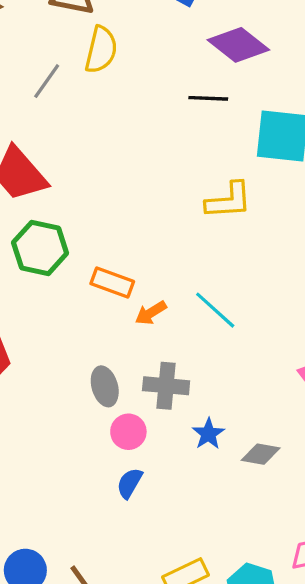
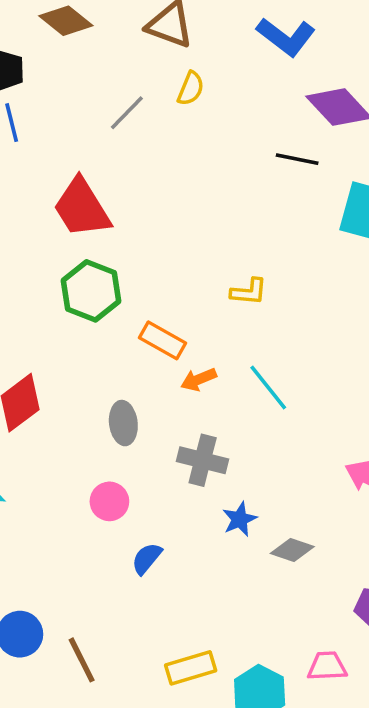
yellow semicircle: (101, 50) -> (191, 89), size x0.7
yellow L-shape: (229, 201) -> (249, 292), moved, size x0.7
gray ellipse: (105, 386) -> (123, 423), moved
pink circle: (128, 432) -> (109, 501), moved

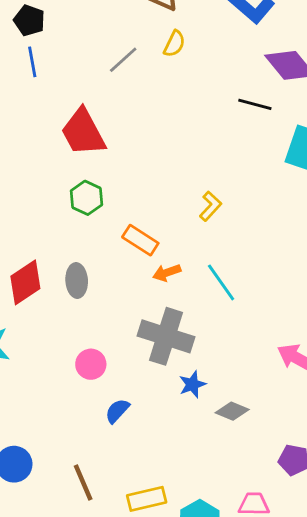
green hexagon: (91, 291) -> (86, 198), size x0.7
yellow L-shape: (249, 292) -> (210, 206), turned -56
gray ellipse: (123, 423) -> (77, 281), moved
gray cross: (203, 460) -> (166, 336), size x1.4
brown line: (82, 660) -> (83, 483), moved

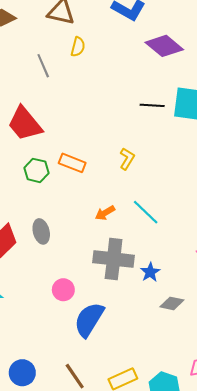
gray line: (123, 60) -> (43, 66), turned -60
black line: (255, 104) -> (152, 105), moved
orange rectangle: (140, 240) -> (72, 163), moved
blue star: (192, 384) -> (150, 272), moved
blue semicircle: (117, 411) -> (89, 320), size x1.8

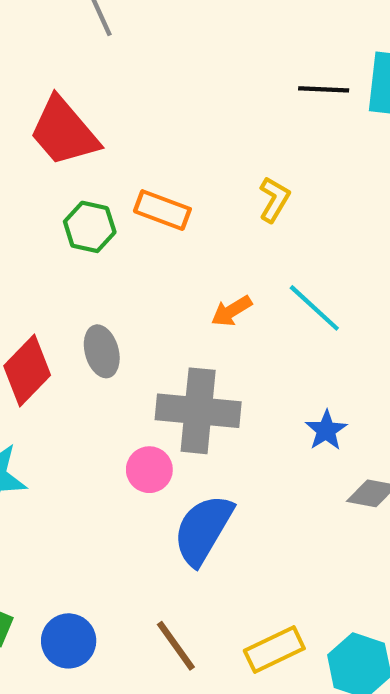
gray cross: (114, 259) -> (198, 411), moved

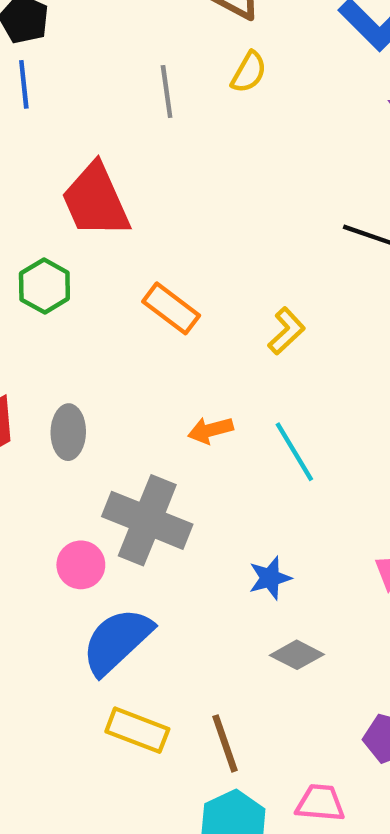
green hexagon: (90, 227) -> (44, 286), moved
brown line: (176, 646) -> (225, 743), moved
yellow rectangle: (274, 650) -> (137, 730), moved, turned 30

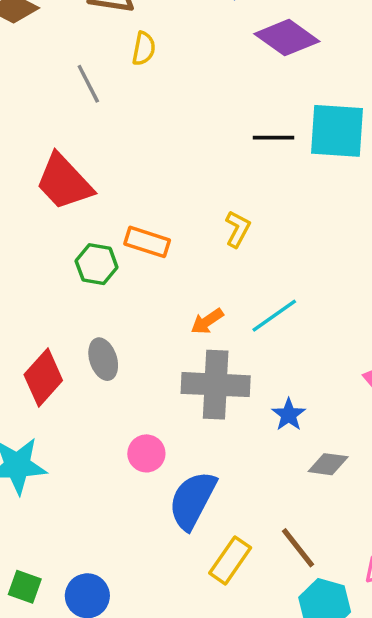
green hexagon: (44, 286) -> (97, 264), moved
cyan line: (294, 452) -> (274, 316), turned -75
gray cross: (147, 520) -> (216, 385), moved
yellow rectangle: (137, 730) -> (230, 560), turned -57

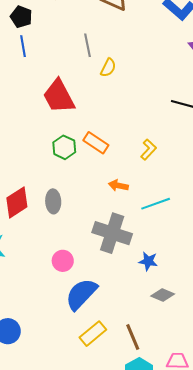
yellow semicircle: (144, 49) -> (108, 68), moved
orange arrow: (207, 321) -> (118, 185), moved, turned 30
blue star: (289, 415) -> (148, 261), turned 30

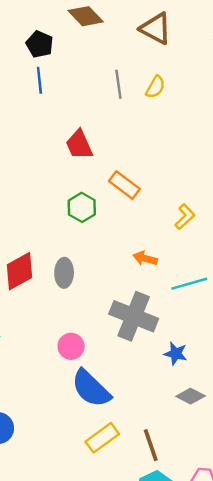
yellow semicircle: (108, 68) -> (155, 87), moved
red trapezoid: (59, 96) -> (79, 145), size x0.7
orange rectangle: (96, 143) -> (124, 185), moved
blue semicircle: (81, 294) -> (91, 388), turned -93

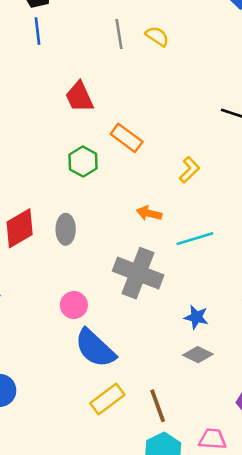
yellow semicircle: (155, 87) -> (157, 36), turned -85
blue star: (176, 354) -> (196, 317), moved

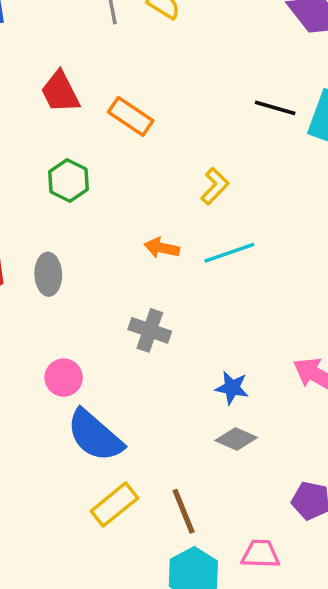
orange rectangle: (127, 138) -> (131, 116), moved
cyan line: (195, 239) -> (229, 253), moved
gray cross: (138, 273) -> (150, 330), size x0.6

